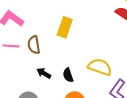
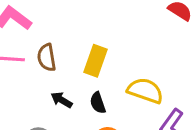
yellow rectangle: (65, 27) -> (95, 61), moved

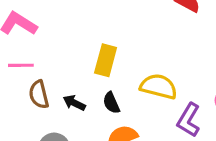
brown semicircle: (47, 57) -> (39, 94), moved

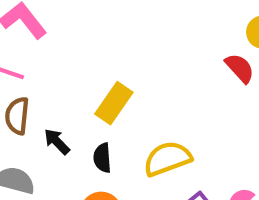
yellow semicircle: (159, 86) -> (167, 159), turned -54

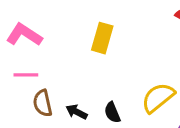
yellow rectangle: (114, 103) -> (102, 38), moved

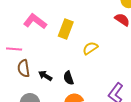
pink L-shape: (24, 35) -> (35, 21), moved
yellow semicircle: (158, 98) -> (90, 48), moved, size x0.7

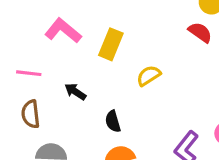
brown semicircle: (24, 68) -> (31, 114), moved
black arrow: (45, 76) -> (75, 92), moved

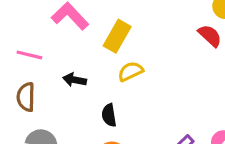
yellow semicircle: (149, 76) -> (131, 71), moved
black arrow: (75, 92) -> (75, 80), turned -30

